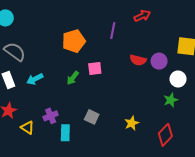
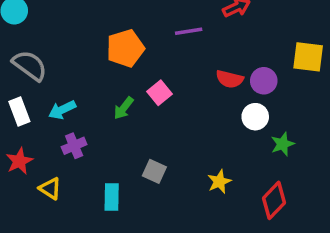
purple line: (113, 31) -> (189, 31), turned 70
pink square: (95, 68) -> (159, 93), turned -32
white circle: (178, 79) -> (255, 117), moved
purple cross: (51, 116) -> (74, 146), moved

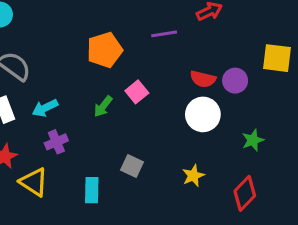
white circle: (255, 117) -> (203, 114), moved, size x1.4
yellow triangle: (50, 188) -> (34, 182), size x1.4

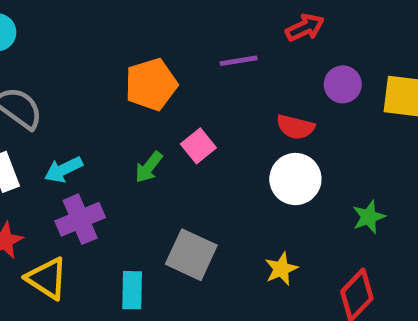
purple circle: (235, 81) -> (343, 84), moved
purple cross: (56, 142) -> (80, 219), size x1.4
gray square: (132, 166) -> (191, 255), size x1.5

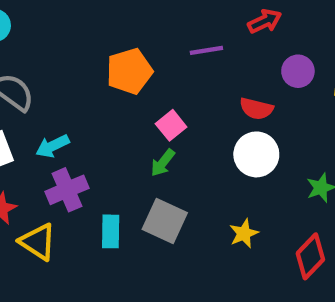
green arrow: (149, 167) -> (163, 163), moved
cyan rectangle: (132, 290) -> (111, 231), moved

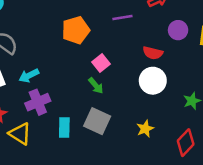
green arrow: (163, 163) -> (96, 86), turned -78

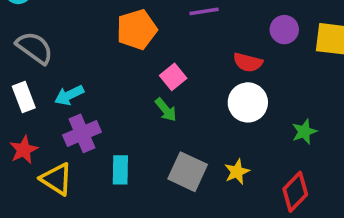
gray square: (97, 121) -> (188, 172), moved

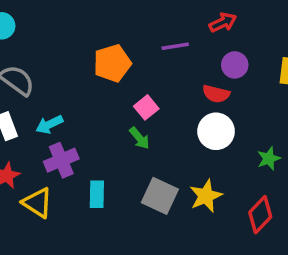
purple circle: (284, 30) -> (235, 65), moved
yellow star: (237, 172) -> (206, 196), size x1.4

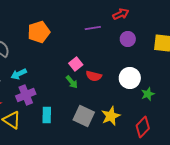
orange pentagon: (112, 63) -> (39, 32), moved
red semicircle: (216, 94) -> (94, 76), moved
white circle: (216, 131) -> (130, 78), moved

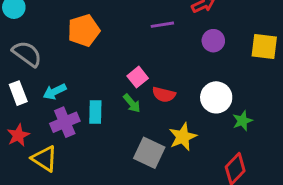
cyan rectangle: (47, 115) -> (95, 112), moved
yellow star: (111, 116) -> (183, 137), moved

